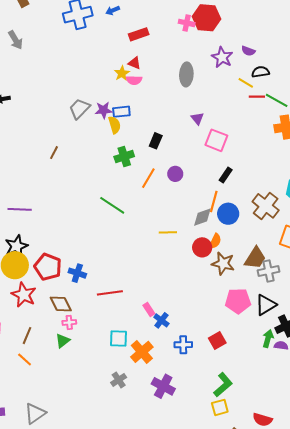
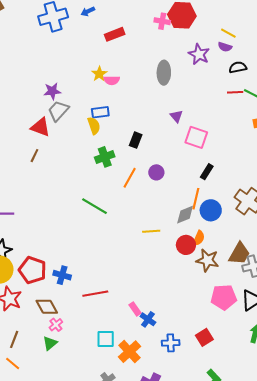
red triangle: (134, 63) -> (40, 127), moved, size x1.5
yellow line: (246, 83) -> (228, 33), moved
purple star: (104, 110) -> (52, 91), moved
pink cross: (69, 322) -> (56, 325), turned -32

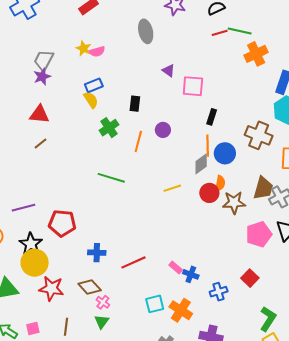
gray trapezoid: (58, 111) -> (44, 60), moved
brown line: (34, 156) -> (41, 144), turned 40
red pentagon: (32, 270) -> (62, 223), moved

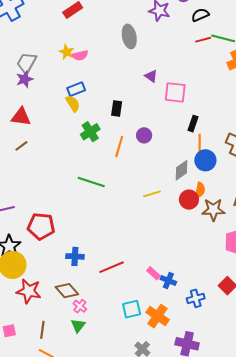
orange line: (208, 146) -> (200, 145), moved

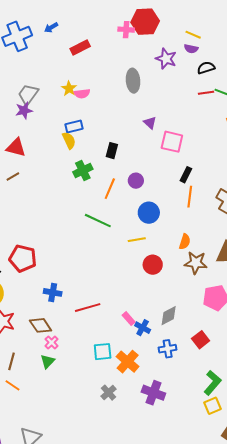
blue circle: (205, 160) -> (149, 213), moved
gray diamond: (181, 170) -> (169, 316), moved
green line: (91, 182) -> (98, 221), moved
red circle: (189, 200) -> (153, 265), moved

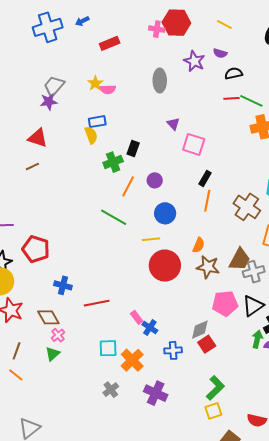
yellow line: (193, 35) -> (224, 25), moved
green cross: (83, 171) -> (113, 162), moved
red circle: (153, 265) -> (165, 266), size x1.6
gray diamond: (169, 316) -> (200, 330), moved

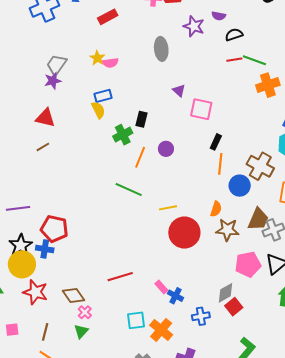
blue circle: (165, 213) -> (240, 186), moved
blue cross: (63, 285) -> (45, 249), moved

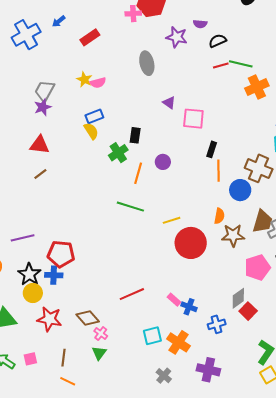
yellow circle: (22, 264) -> (33, 293), size x0.7

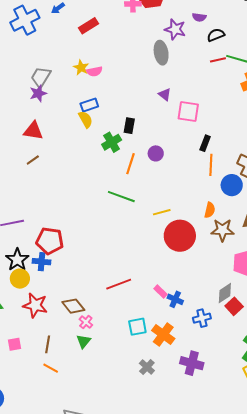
gray ellipse: (147, 63) -> (161, 53), moved

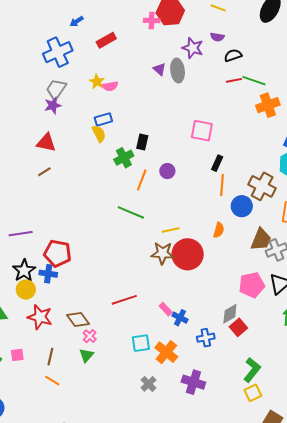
blue cross: (25, 20) -> (58, 52), moved
purple triangle: (165, 94) -> (159, 69), moved
brown star: (222, 230) -> (163, 253), moved

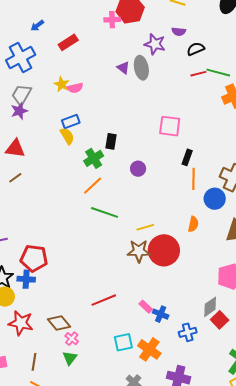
orange line: (142, 180) -> (93, 186), moved, turned 30

